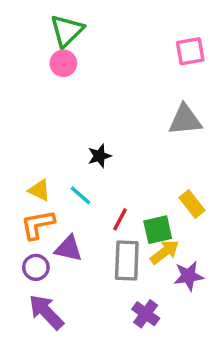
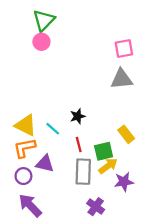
pink square: (190, 51) -> (124, 49), moved
black star: (99, 156) -> (78, 116), moved
yellow triangle: (39, 190) -> (26, 125), size x1.5
red line: (120, 219) -> (79, 144), turned -42

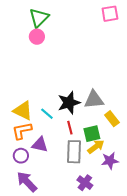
pink square: (124, 49) -> (110, 14), moved
gray triangle: (122, 79) -> (94, 100), moved
black star: (78, 116) -> (69, 103), size x1.6

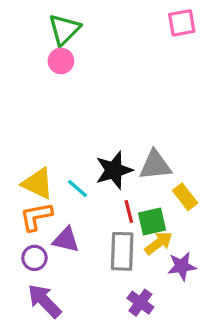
red line: (70, 128) -> (129, 212), moved

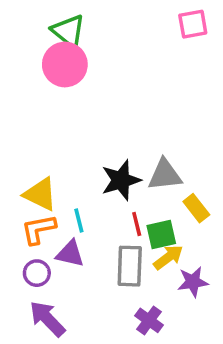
green triangle: (64, 30) -> (68, 31), turned -36
pink circle: (61, 61) -> (65, 64), size x1.6
cyan line: (78, 188) -> (79, 220), moved, turned 35

